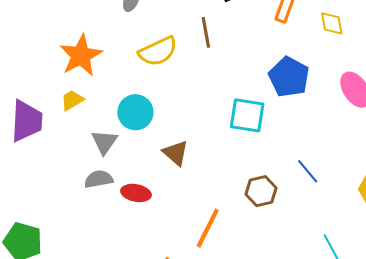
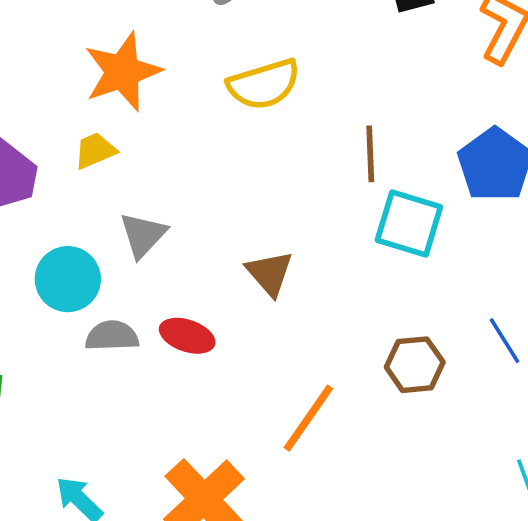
brown line: (206, 32) -> (370, 154), moved
cyan circle: (135, 112) -> (68, 279), moved
gray semicircle: (99, 179) -> (112, 336), moved

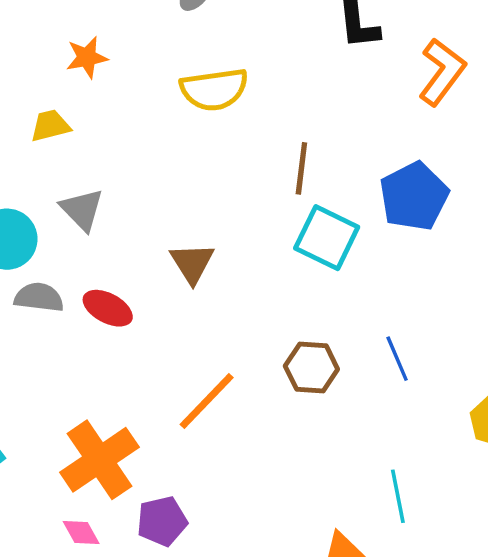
orange star: (122, 72) -> (87, 57), size x0.6
gray triangle: (143, 235) -> (82, 210), turned -36

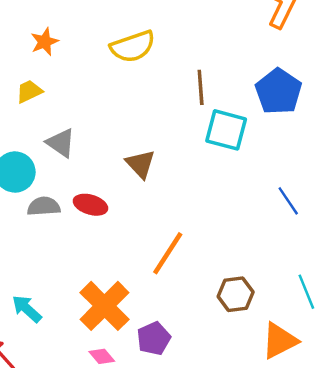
brown hexagon: (311, 368) -> (236, 294), moved

